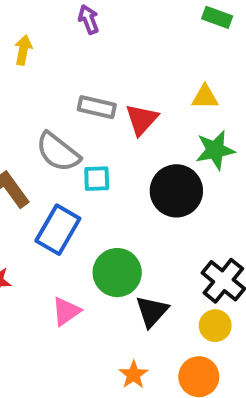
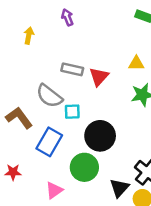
black circle: (176, 191) -> (100, 136), moved
black triangle: (152, 311) -> (119, 188), moved

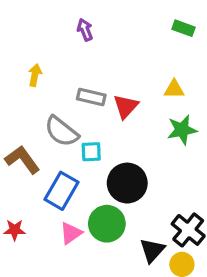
yellow arrow: (29, 35) -> (35, 75), moved
pink triangle: (54, 190) -> (71, 233), moved

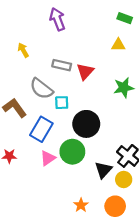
purple arrow: (85, 30) -> (57, 19), size x1.5
yellow arrow: (35, 75) -> (23, 50), turned -40
yellow triangle: (174, 89) -> (118, 45), moved

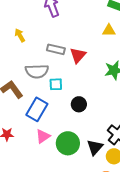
gray semicircle: (41, 89) -> (37, 71), turned -40
black circle: (86, 124) -> (79, 104), size x0.6
green circle: (72, 152) -> (68, 143), moved

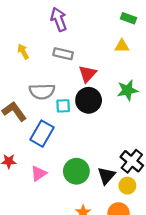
gray rectangle: (56, 49) -> (63, 54), moved
black circle: (79, 104) -> (89, 100), moved, size x1.5
pink triangle: (43, 136) -> (39, 173), moved

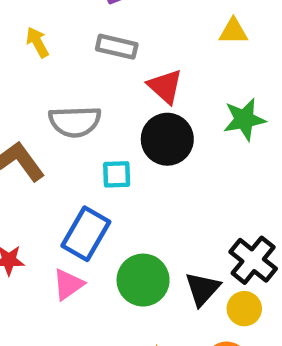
red triangle: (87, 74) -> (165, 86), turned -30
cyan square: (63, 106) -> (117, 174), moved
blue rectangle: (42, 134) -> (86, 234), moved

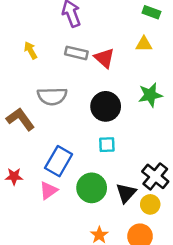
red triangle: (165, 86) -> (104, 58), moved
cyan square: (117, 174) -> (107, 145), moved

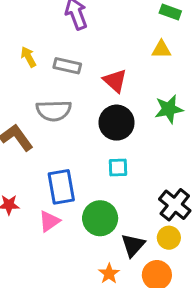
gray rectangle: (76, 53) -> (67, 66), moved
red triangle: (104, 58) -> (115, 81), moved
blue rectangle: (59, 161) -> (61, 187), turned -40
black triangle: (126, 193) -> (133, 245), moved

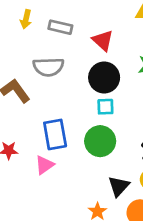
yellow arrow: (28, 57) -> (26, 19), turned -138
cyan square: (118, 167) -> (105, 107), moved
green circle: (100, 218) -> (100, 141), moved

